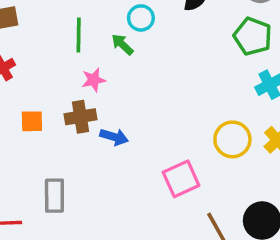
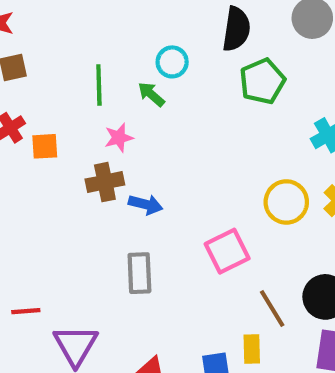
green pentagon: (253, 36) -> (262, 81), moved, turned 30
orange square: (32, 121) -> (45, 146), moved
gray rectangle: (54, 196) -> (139, 273), moved

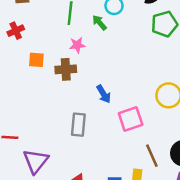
orange square: (45, 146) -> (36, 60), moved
blue arrow: (146, 204) -> (104, 94), moved, turned 36

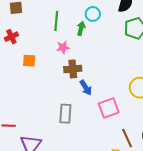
green arrow: (99, 23) -> (81, 28), turned 56
brown cross: (66, 69) -> (73, 69), moved

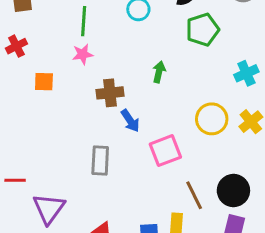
green arrow: (81, 28) -> (159, 72), moved
pink star: (63, 47) -> (83, 54), moved

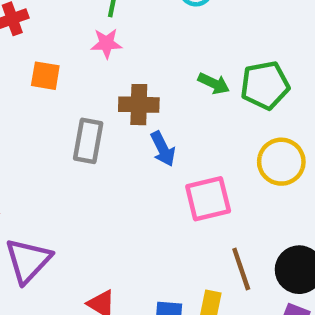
green pentagon: (203, 30) -> (265, 85), moved
green arrow: (159, 72) -> (214, 83), turned 95
gray rectangle: (100, 160) -> (88, 141), moved

